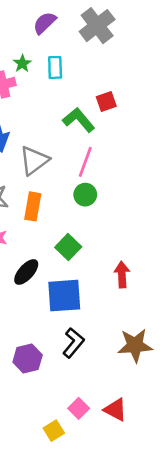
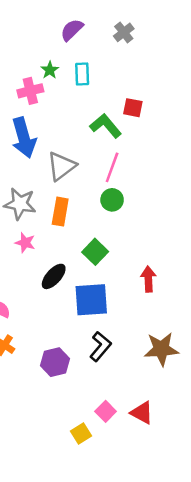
gray cross: (97, 26) -> (124, 32), size x0.6
red square: (106, 102) -> (133, 108), turned 30

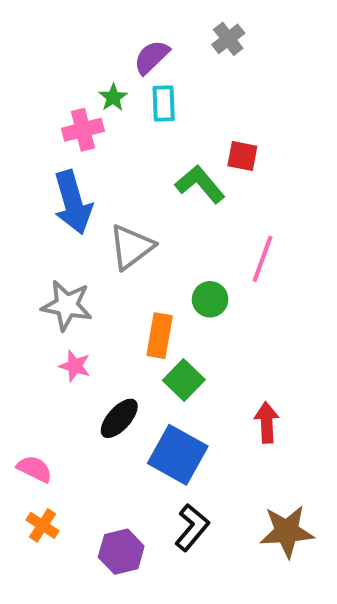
purple semicircle: (72, 30) -> (152, 57), moved
pink line: (112, 167) -> (263, 259), moved
orange rectangle: (60, 212) -> (160, 336), moved
blue square: (91, 300) -> (178, 455), turned 33

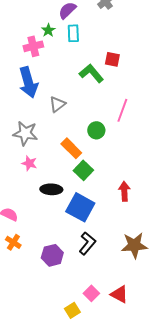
gray triangle: (131, 247) -> (57, 104), size x0.7
orange rectangle: (160, 336) -> (71, 148), turned -55
black ellipse: (119, 418) -> (51, 189), turned 50

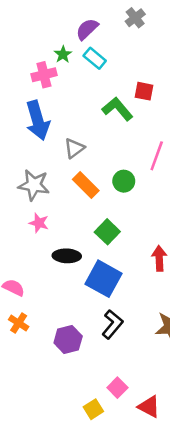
cyan rectangle: (73, 33) -> (95, 58), turned -48
orange rectangle: (71, 148) -> (86, 185), moved
red triangle: (119, 294) -> (149, 407), moved

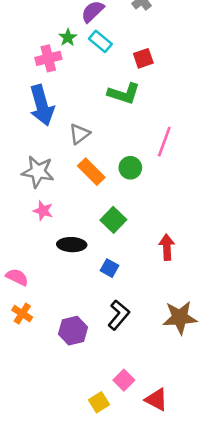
red square: (144, 91) -> (143, 58), moved, turned -30
green L-shape: (117, 109) -> (124, 94), turned 148
blue square: (103, 279) -> (109, 268), size x0.5

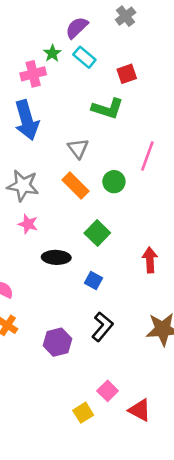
gray triangle: (80, 134) -> (78, 148), moved, turned -30

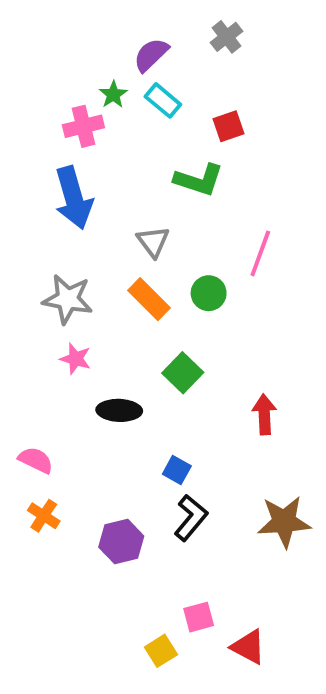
blue square: (93, 280) -> (177, 470), moved
pink square: (108, 391) -> (199, 617), turned 30

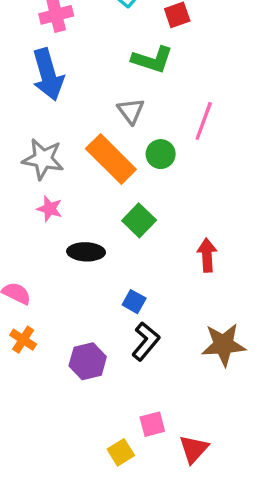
gray triangle: (153, 242) -> (131, 111), moved
orange rectangle: (149, 299) -> (111, 159), size x1.4
red triangle: (248, 647) -> (194, 449), turned 44

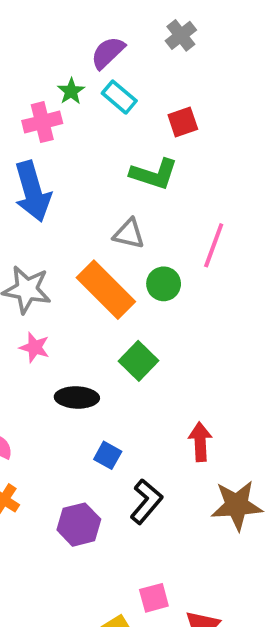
gray triangle: (131, 111) -> (129, 234), turned -40
red arrow: (207, 255) -> (200, 442), moved
blue square: (134, 302) -> (108, 455), moved

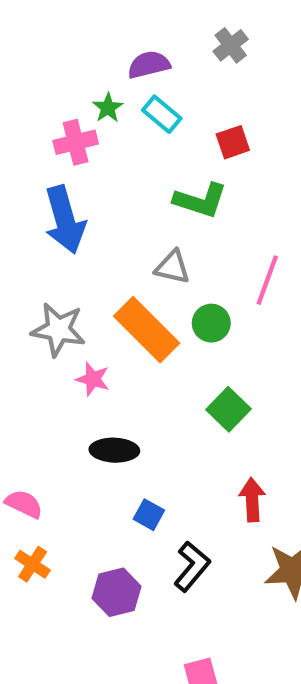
purple semicircle: (108, 53) -> (149, 65), turned 30
pink star: (35, 347) -> (93, 379), moved
green square: (139, 361) -> (228, 409), moved

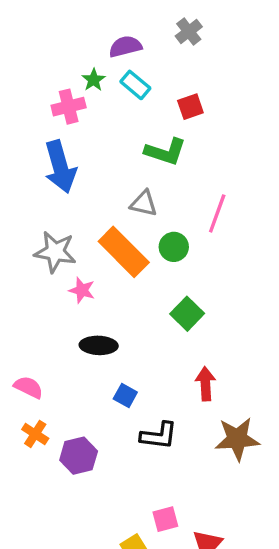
black L-shape: (192, 566) -> (159, 436), turned 57
purple hexagon: (117, 592) -> (79, 456), moved

